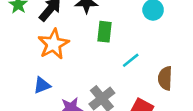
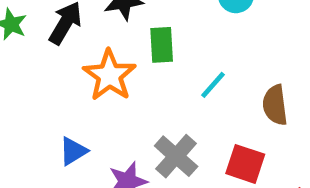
orange star: (53, 44) -> (109, 75), moved

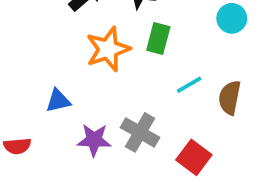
brown semicircle: (275, 105) -> (230, 98), moved
gray cross: (176, 156) -> (140, 132), turned -30

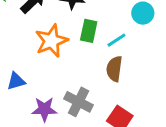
cyan line: (189, 85) -> (116, 40), moved
brown semicircle: (230, 98) -> (114, 69), moved

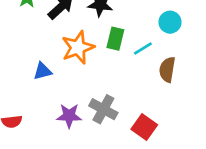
brown semicircle: (114, 69) -> (167, 70), moved
blue triangle: (16, 81) -> (42, 71), moved

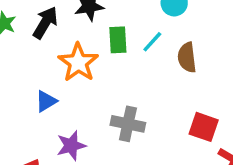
purple star: (69, 116) -> (71, 146), moved
red square: (144, 127) -> (204, 127), moved

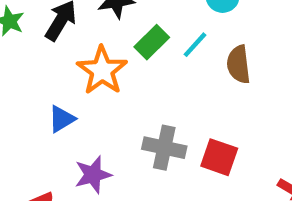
green rectangle: (118, 40) -> (152, 42), turned 48
red square: (204, 127) -> (219, 157), moved

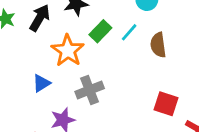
gray cross: (164, 148) -> (90, 90), moved, turned -32
red square: (219, 157) -> (166, 104), moved

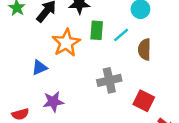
green rectangle: (100, 31) -> (97, 30), turned -48
gray cross: (90, 90) -> (109, 80), moved

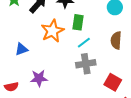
cyan line: (121, 35) -> (84, 43), moved
blue triangle: (39, 68) -> (21, 49), moved

